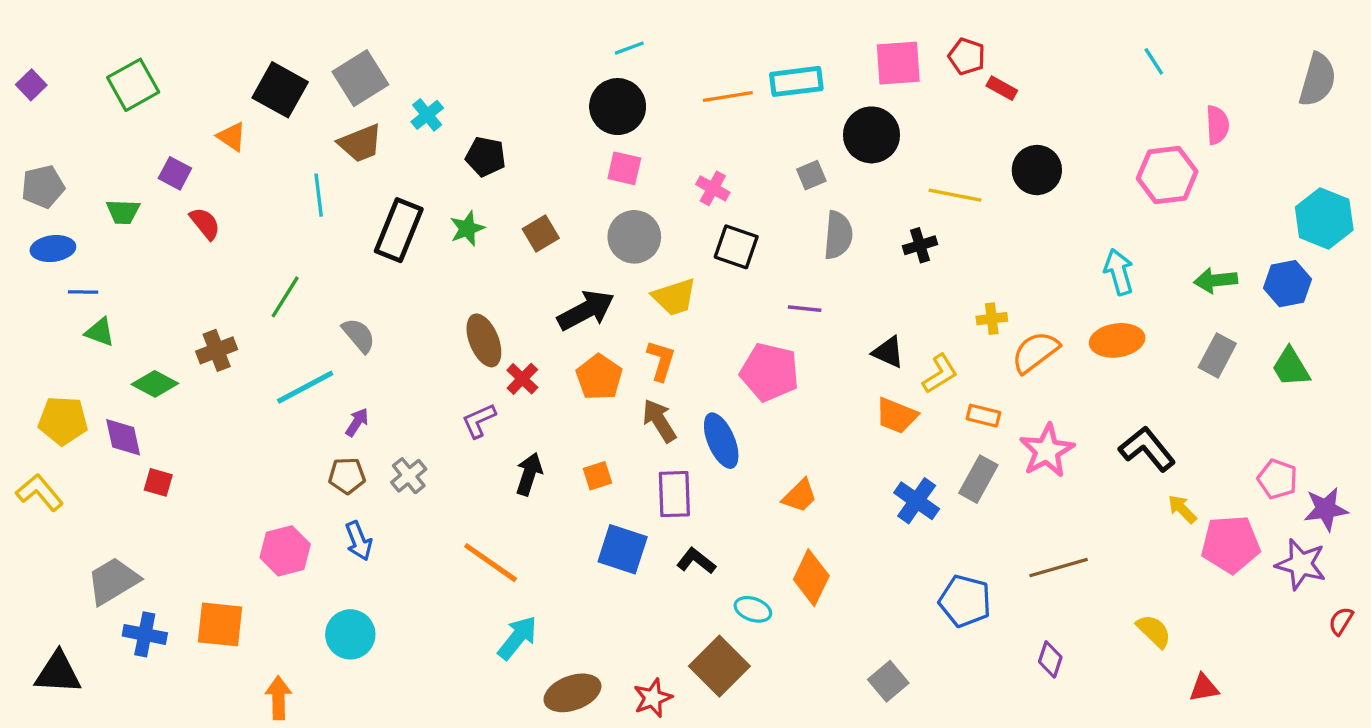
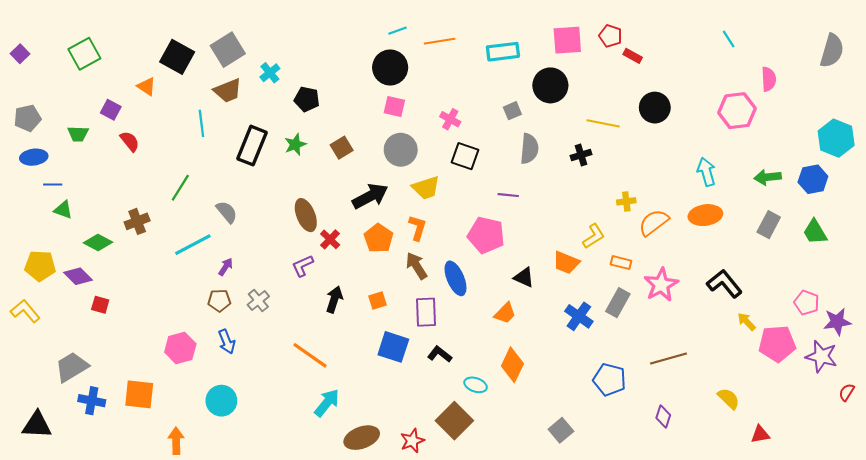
orange line: (728, 97) -> (440, 41), moved
black triangle: (888, 352) -> (524, 277), moved
purple diamond: (123, 437) -> (78, 276), turned -32

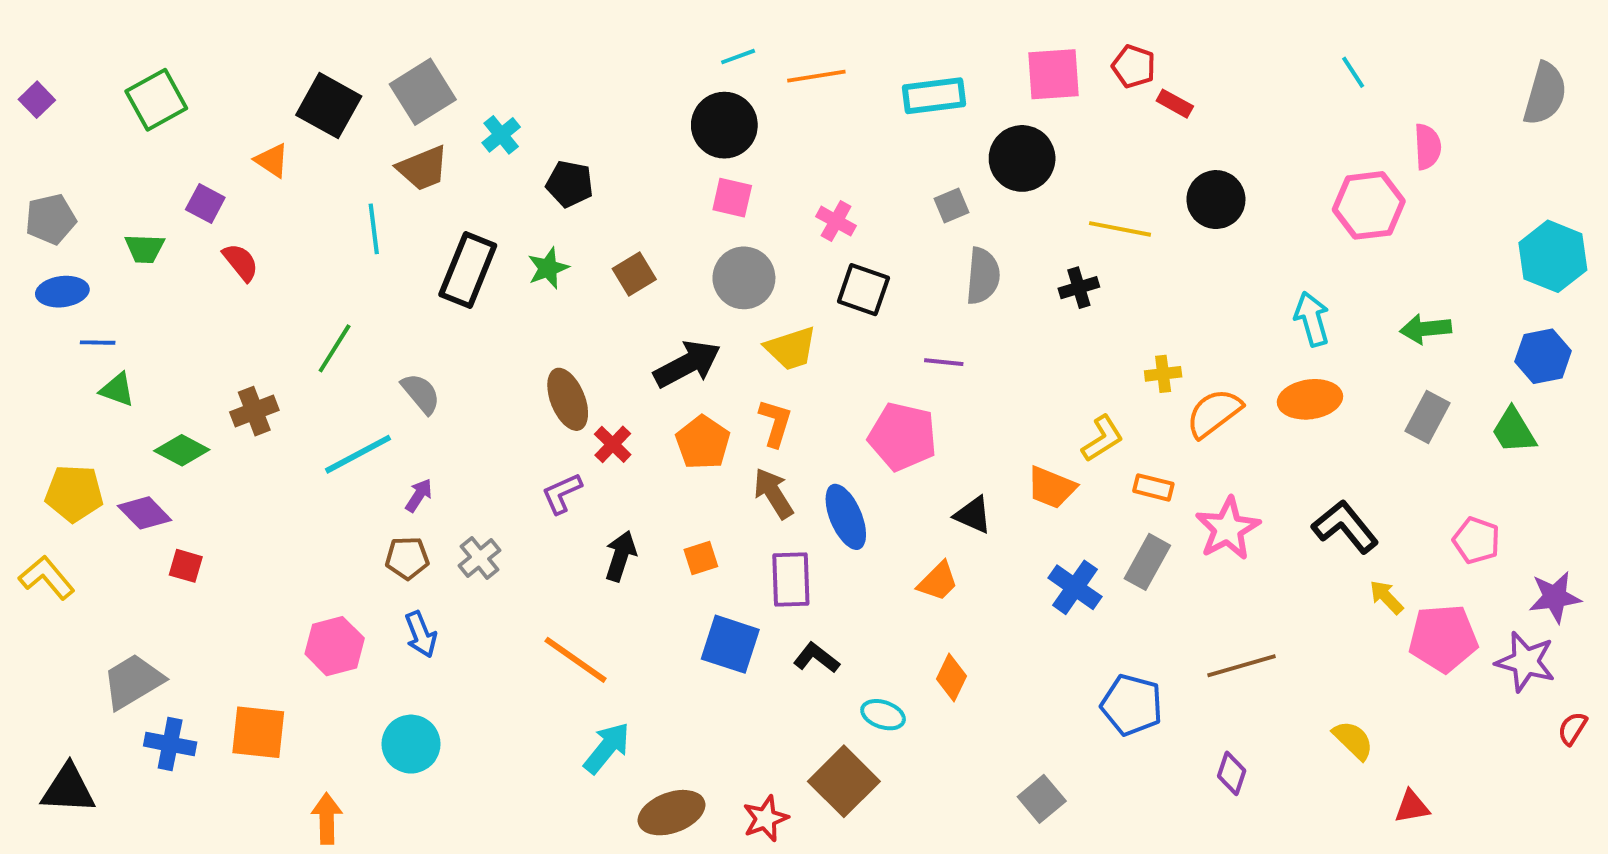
blue hexagon: (813, 179) -> (1543, 356), moved
pink pentagon: (807, 303) -> (1476, 540), moved
orange diamond: (512, 365) -> (952, 677), size x0.7

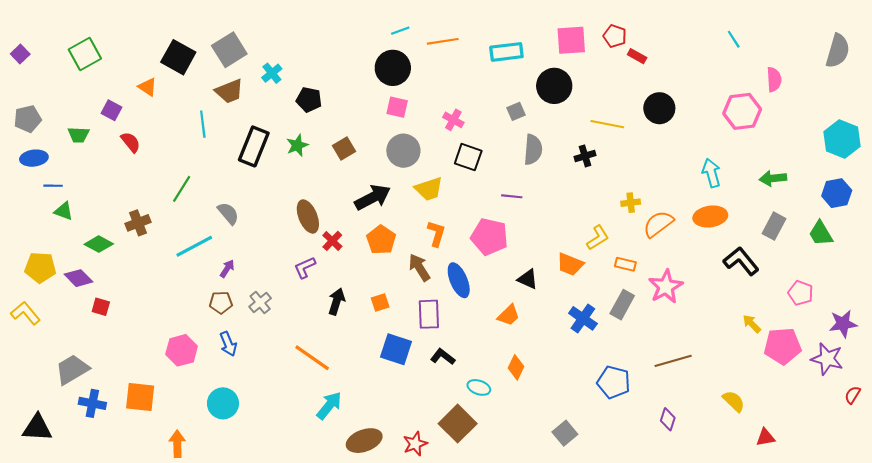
orange L-shape: (775, 423) -> (436, 233), moved
black L-shape: (1345, 527) -> (741, 261), moved

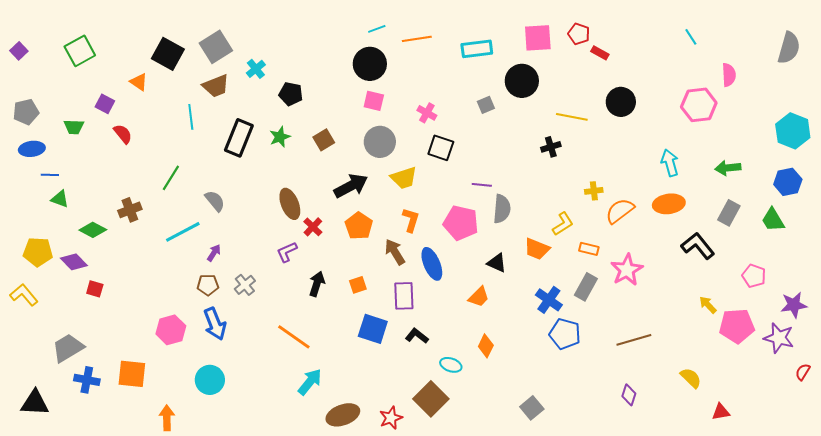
gray semicircle: (533, 150) -> (502, 209), moved
blue arrow: (228, 344) -> (215, 324), size x1.4
blue pentagon: (614, 382) -> (565, 334), moved

